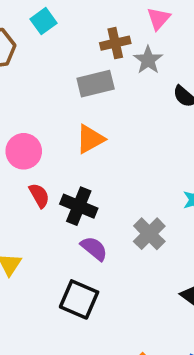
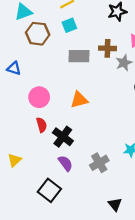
gray rectangle: (96, 84) -> (79, 56), moved

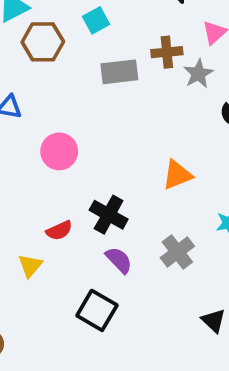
orange triangle: (79, 100) -> (177, 175), moved
red semicircle: (42, 125) -> (59, 230), moved, turned 88

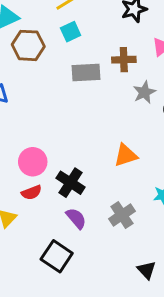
gray star: (198, 74) -> (144, 92), moved
pink circle: (59, 151) -> (33, 162), moved

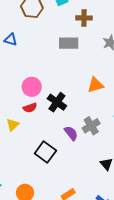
brown cross: (124, 60) -> (84, 18), moved
gray rectangle: (86, 73) -> (69, 43), moved
purple semicircle: (76, 218) -> (71, 133), moved

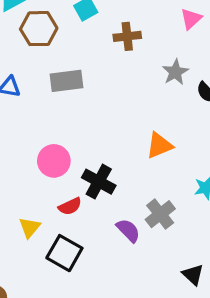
gray rectangle: (69, 43) -> (67, 81), moved
red semicircle: (30, 108) -> (70, 206), moved
black square: (45, 152) -> (64, 253), moved

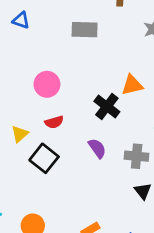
gray rectangle: (67, 81) -> (85, 30), moved
black cross: (99, 182) -> (107, 107), moved
gray cross: (160, 214) -> (137, 156), moved, turned 35

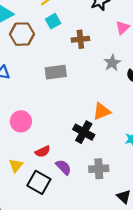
pink circle: (47, 84) -> (21, 121), moved
purple semicircle: (97, 148) -> (63, 167), moved
gray cross: (137, 156) -> (99, 169), moved

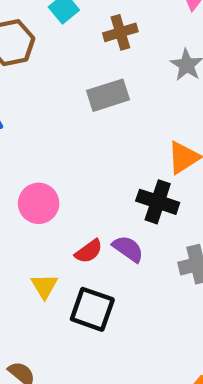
gray rectangle: (56, 72) -> (108, 95), moved
purple semicircle: (63, 167) -> (128, 249), moved

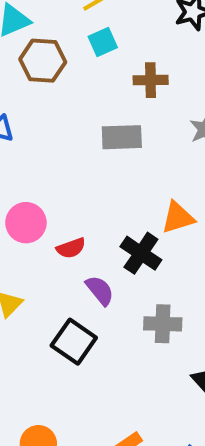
red semicircle: (89, 251) -> (71, 248), moved
black square: (92, 309) -> (74, 342), moved

